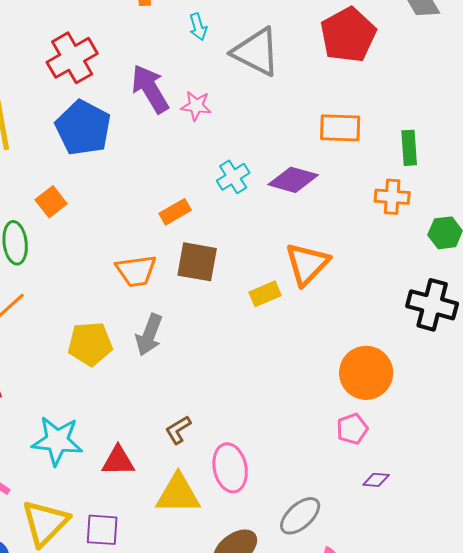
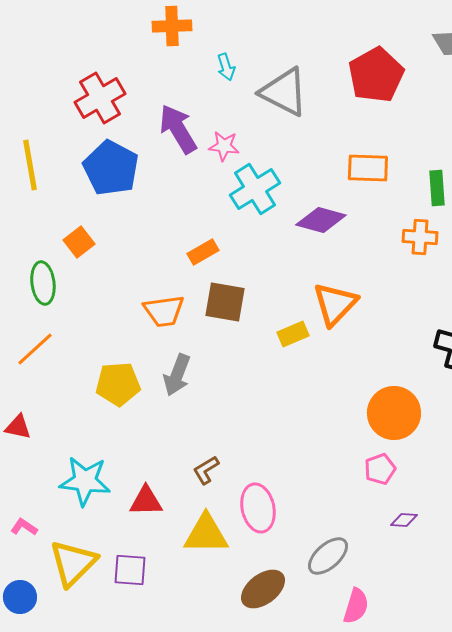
cyan cross: (233, 177) -> (255, 189), moved, size x1.5

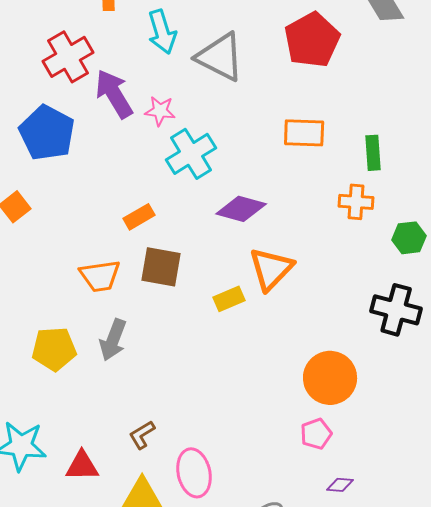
cyan arrow: (226, 67) -> (162, 32), size x1.6
red cross: (100, 98) -> (68, 57), moved
purple diamond: (321, 220) -> (241, 209), moved

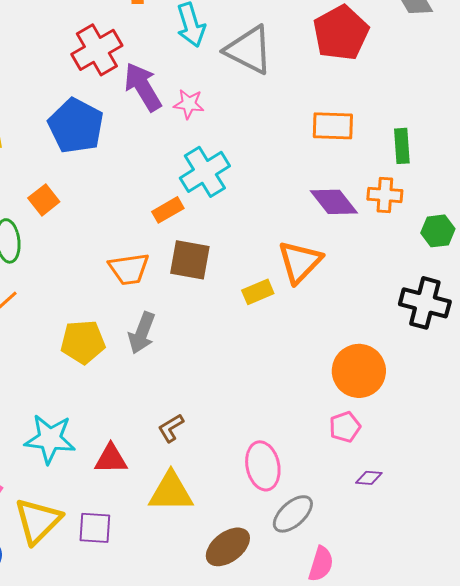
cyan cross: (191, 154) -> (205, 172), moved
purple diamond: (241, 209) -> (334, 202), moved, turned 36
pink ellipse: (194, 473) -> (263, 466), moved

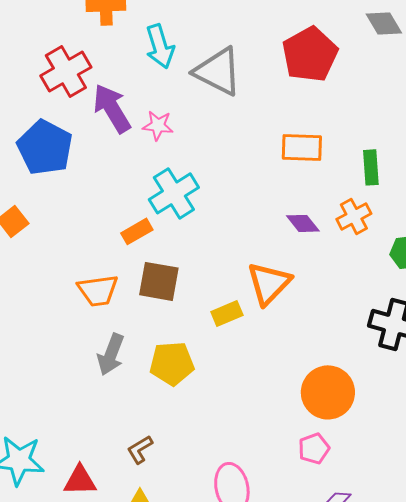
orange cross: (385, 195) -> (354, 216), turned -32
purple diamond: (334, 202) -> (303, 223), size x0.7
yellow pentagon: (83, 342) -> (172, 363), moved

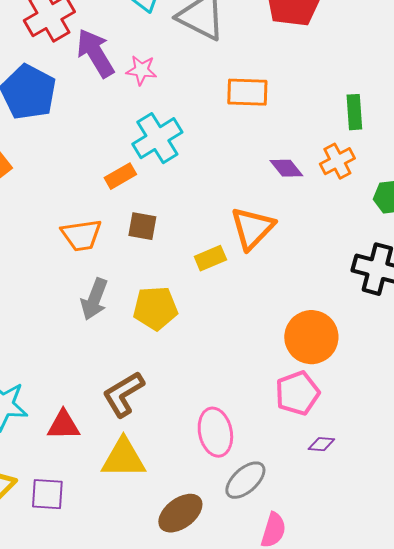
orange rectangle: (302, 147) -> (247, 92), moved
brown square: (159, 281) -> (142, 226), size x0.7
pink pentagon: (314, 448) -> (297, 393), size x1.4
brown L-shape: (140, 449) -> (123, 394), size x1.6

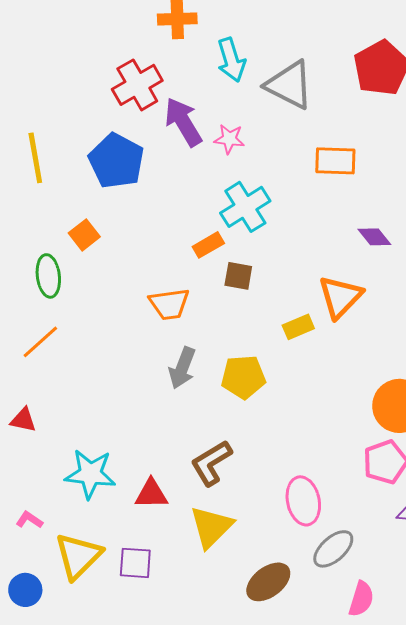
brown square: (142, 226) -> (238, 276), moved
yellow triangle: (123, 458) -> (211, 527), turned -45

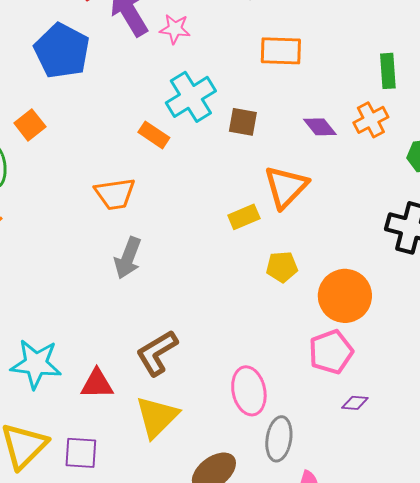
orange rectangle: (208, 245) -> (154, 135), turned 64
brown square: (238, 276) -> (243, 122), moved
yellow pentagon: (243, 377) -> (282, 267), moved, size x0.7
gray ellipse: (333, 549) -> (279, 439), turned -39

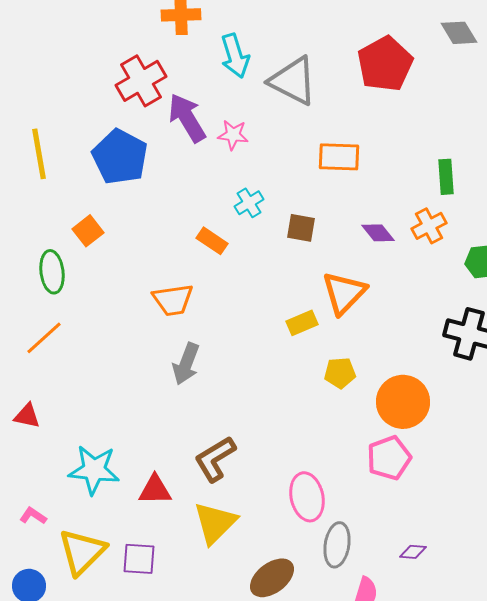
cyan cross: (191, 97) -> (249, 203), size x0.6
purple diamond: (355, 403) -> (413, 552), moved

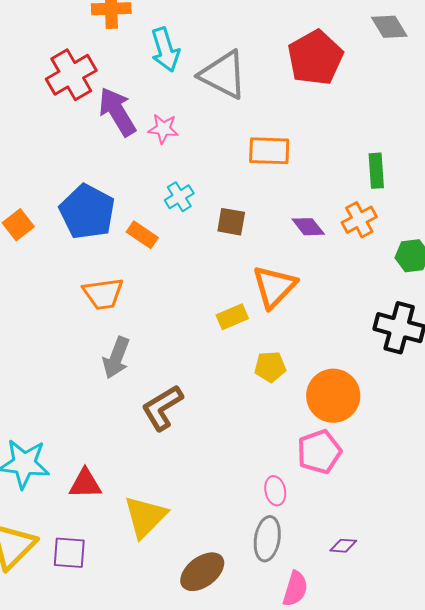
blue pentagon: (120, 157) -> (87, 212), moved
brown L-shape: (215, 459) -> (162, 408), moved
pink ellipse: (307, 497) -> (275, 491), moved, size x0.6

